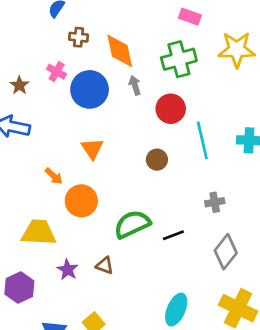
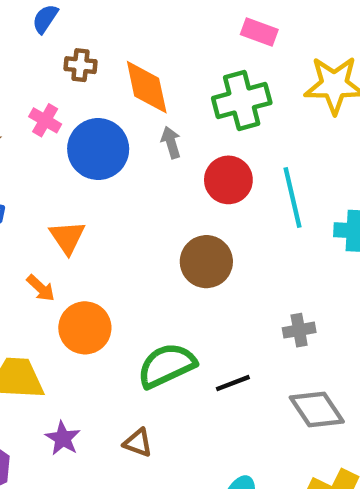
cyan line: (202, 140) -> (292, 198), moved
orange triangle: (92, 149) -> (67, 237), moved
brown circle: (157, 160) -> (206, 262), size x1.5
gray diamond: (226, 252) -> (317, 410), turned -72
brown triangle: (105, 266) -> (138, 443), moved

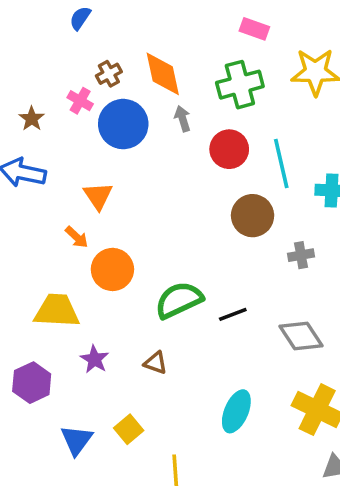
brown cross: (80, 65) -> (109, 74), moved, turned -35
brown circle: (206, 262) -> (253, 216), moved
gray cross: (299, 330) -> (301, 255), moved

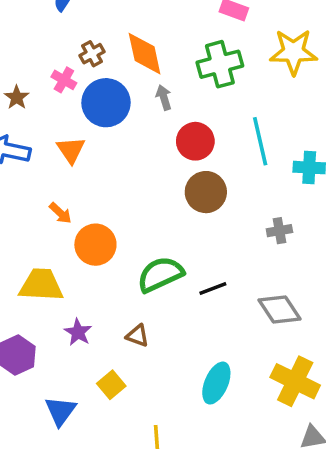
red circle: (229, 149) -> (195, 141), moved
orange triangle: (98, 196) -> (71, 150), moved
brown circle: (253, 216) -> (206, 192), moved
yellow square: (129, 429) -> (111, 385), moved

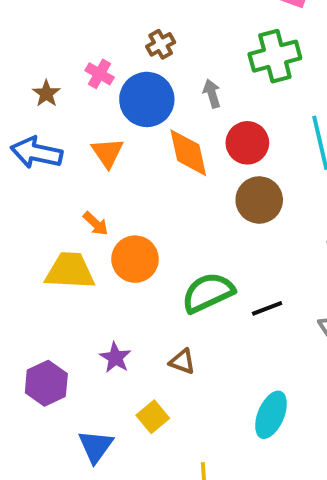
brown cross: (92, 54) -> (161, 44), moved
orange diamond: (145, 54) -> (188, 153), moved
yellow trapezoid: (41, 285) -> (70, 271), moved

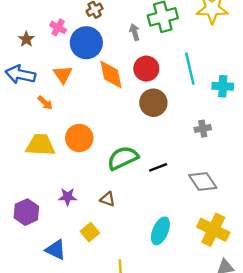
gray arrow: (212, 94) -> (135, 32), moved
orange arrow: (96, 224) -> (45, 103), moved
purple star: (115, 358) -> (68, 197), turned -30
blue triangle: (96, 446) -> (56, 250), turned -40

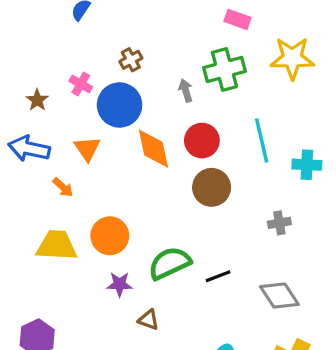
purple star: (68, 197) -> (120, 284), moved

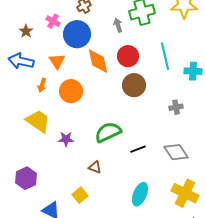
orange arrow: (63, 187) -> (42, 85), turned 64
orange circle: (110, 236) -> (71, 91), moved
yellow trapezoid: (57, 245) -> (38, 121), turned 32
black line: (218, 276) -> (138, 149), moved
purple star: (120, 284) -> (66, 139), moved

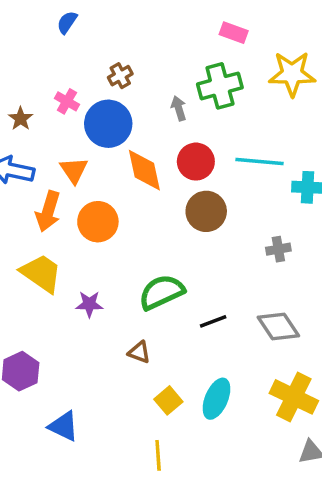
cyan line: (165, 56) -> (259, 162), turned -72
orange arrow: (42, 85) -> (48, 211), size x1.6
yellow square: (80, 195) -> (168, 400), moved

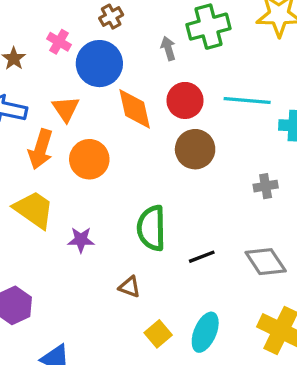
green semicircle: (161, 292) -> (151, 228), turned -66

